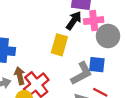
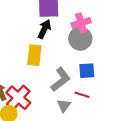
pink cross: (94, 21) -> (81, 23), moved
blue square: (97, 65) -> (87, 71), moved

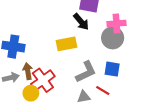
black arrow: (44, 29) -> (81, 22), turned 102
yellow rectangle: (34, 55) -> (67, 44), turned 60
gray triangle: (64, 106) -> (84, 97), turned 32

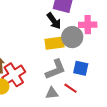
gray circle: (113, 38) -> (72, 37), moved
yellow rectangle: (67, 44) -> (54, 43), moved

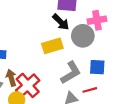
yellow rectangle: (54, 43) -> (52, 46), moved
red line: (71, 88) -> (90, 90), turned -40

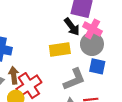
pink cross: (97, 20) -> (92, 29), moved, turned 30
blue square: (97, 67) -> (97, 66), moved

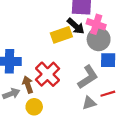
yellow rectangle: (60, 50) -> (61, 35), moved
red cross: (29, 86) -> (48, 74), moved

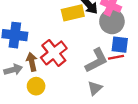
red line: (108, 94) -> (116, 57), moved
gray triangle: (89, 103) -> (95, 88), turned -32

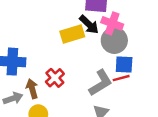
red cross: (54, 53) -> (55, 78), size x0.7

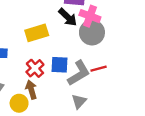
yellow rectangle: (72, 34) -> (37, 33), moved
blue square: (124, 64) -> (59, 65), moved
brown arrow: (32, 89) -> (31, 90), moved

